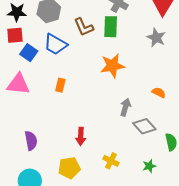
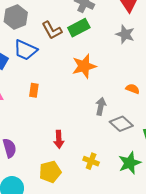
green rectangle: (111, 27) -> (79, 28), turned 65
green star: (149, 166) -> (130, 163), size x1.6

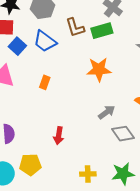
gray arrow: (101, 106) -> (107, 112), turned 30
yellow cross: (91, 161) -> (88, 174), moved, turned -35
yellow pentagon: (50, 172) -> (30, 165), moved

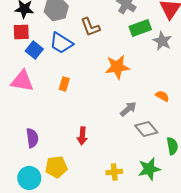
green rectangle: (102, 31) -> (140, 28), moved

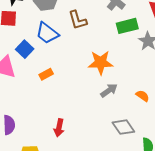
blue square: (34, 50) -> (25, 49), moved
orange rectangle: (64, 84) -> (46, 74), turned 40
gray arrow: (128, 109) -> (109, 90), moved

